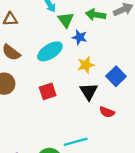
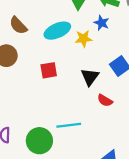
blue star: (80, 37) -> (102, 23), moved
yellow star: (86, 65) -> (84, 39), moved

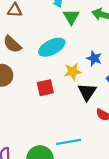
blue star: (102, 23) -> (94, 58), moved
yellow star: (84, 39) -> (73, 72), moved

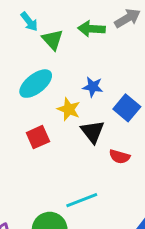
yellow star: (73, 72) -> (69, 109), turned -30

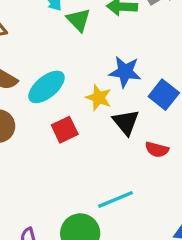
cyan ellipse: (36, 84) -> (47, 87), moved
blue star: (93, 87) -> (125, 72), size x1.4

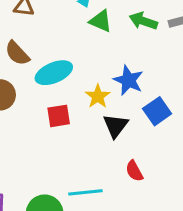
green triangle: (79, 20) -> (101, 21), turned -40
red semicircle: (157, 150) -> (134, 171), moved, turned 30

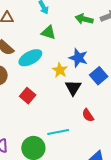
green triangle: (101, 21) -> (48, 33), moved
red square: (59, 116) -> (28, 96), moved, turned -35

